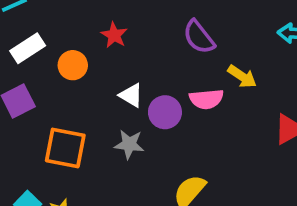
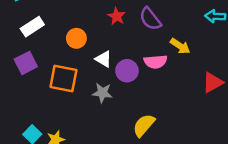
red star: (114, 35) -> (117, 16), moved
orange circle: (73, 65) -> (76, 38), moved
orange square: (65, 148) -> (63, 79), moved

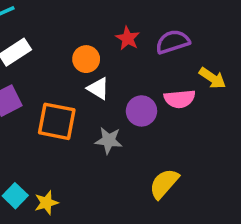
purple semicircle: (150, 19) -> (173, 42), turned 110
orange circle: (76, 38) -> (86, 59), moved
white triangle: (104, 59) -> (98, 88), moved

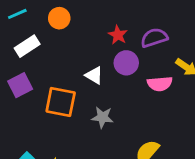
orange circle: (86, 59) -> (59, 18), moved
purple circle: (141, 111) -> (126, 63), moved

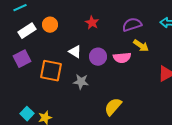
orange circle: (59, 18) -> (50, 25), moved
purple semicircle: (154, 38) -> (132, 25), moved
purple circle: (126, 63) -> (98, 57), moved

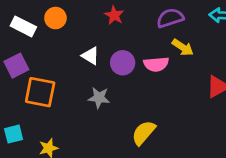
white rectangle: (27, 31) -> (23, 26), turned 60
orange square: (51, 71) -> (40, 92), moved
cyan square: (27, 114) -> (14, 134), moved, turned 32

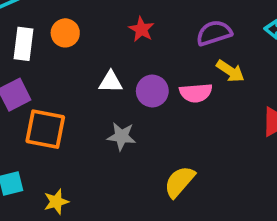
white rectangle: (23, 26) -> (24, 44), turned 70
white triangle: (90, 56) -> (111, 82), turned -30

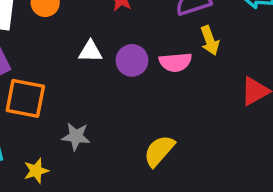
yellow arrow: (230, 71) -> (210, 41), turned 36
gray star: (121, 136) -> (76, 136), moved

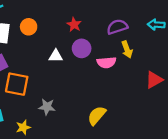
purple circle: (132, 60) -> (82, 48), moved

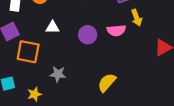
purple circle: (82, 48) -> (88, 35), moved
white triangle: (56, 56) -> (53, 27), moved

